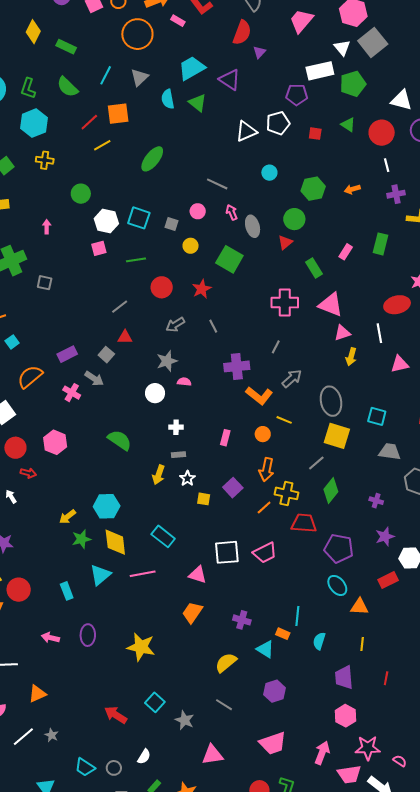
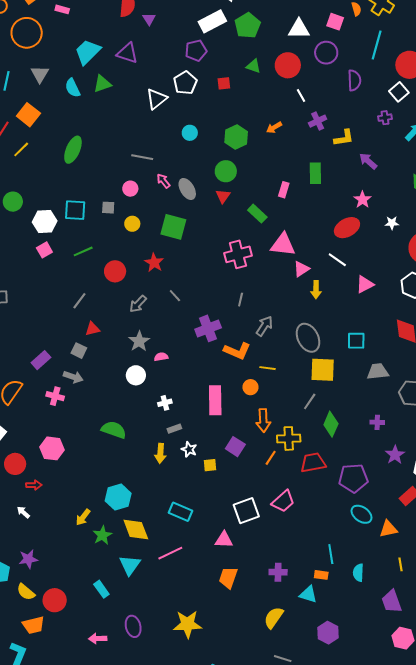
green triangle: (197, 103) -> (102, 84), turned -42
orange square: (118, 114) -> (28, 115), turned -30
white line: (379, 333) -> (337, 260), turned -30
pink rectangle: (225, 438) -> (215, 400), size x1.8

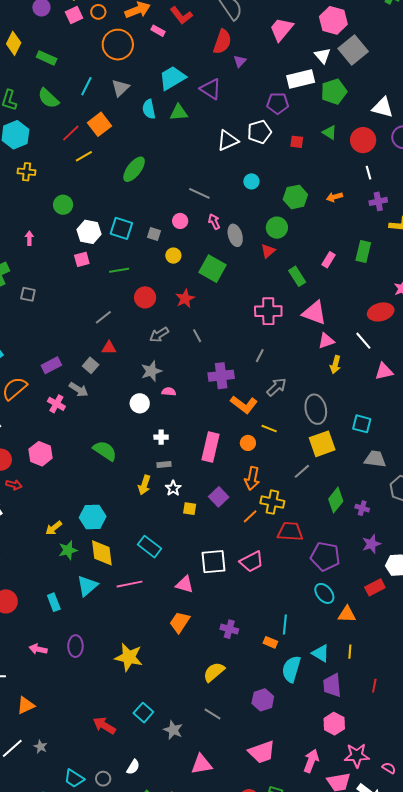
yellow square: (323, 370) -> (322, 444), turned -36
green diamond: (331, 424) -> (336, 500), moved
cyan semicircle: (358, 573) -> (291, 669), moved, size x1.5
cyan triangle: (308, 594) -> (321, 653), moved

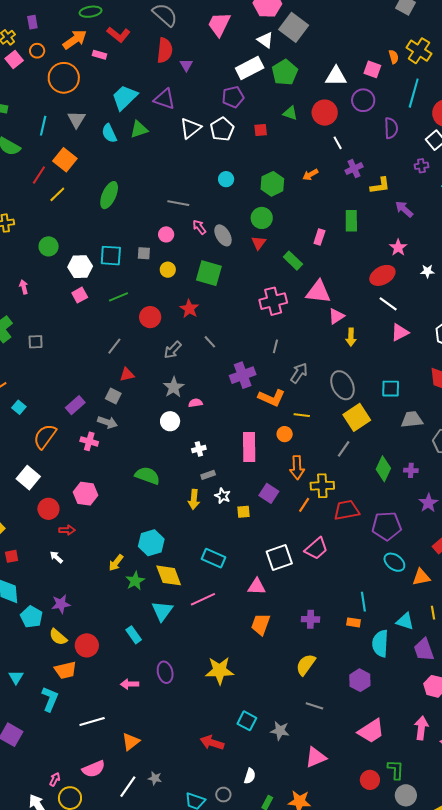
white triangle: (228, 140) -> (190, 128), moved
white line: (363, 341) -> (388, 304), moved

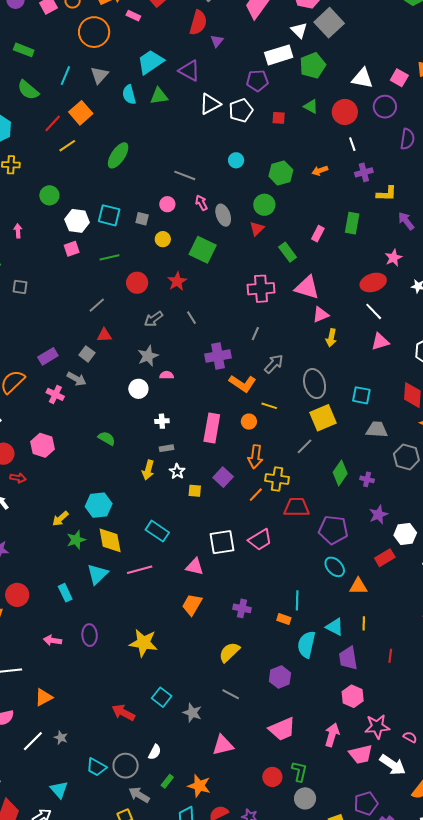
green semicircle: (147, 476) -> (107, 438), size x0.7
gray circle: (223, 795) -> (126, 766), size x1.6

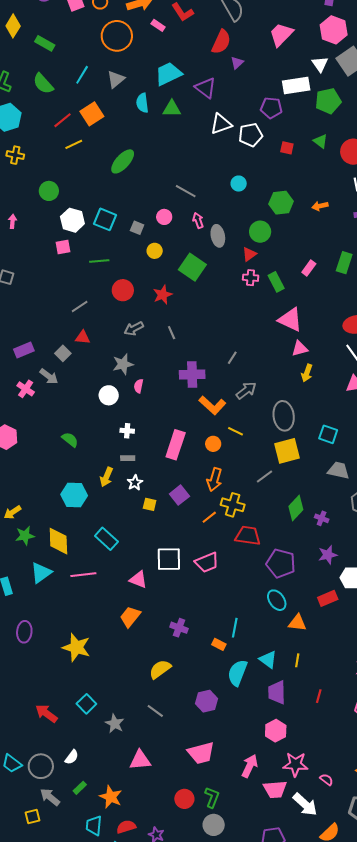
pink cross: (261, 289) -> (251, 278), moved, size x0.6
pink semicircle: (167, 375) -> (139, 386), turned -88
cyan hexagon: (99, 505) -> (74, 495), moved

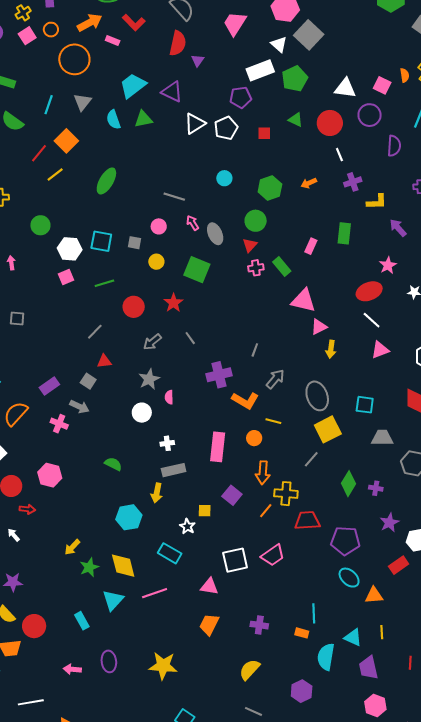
gray rectangle: (128, 458) -> (174, 470), size x1.6
white star: (135, 483) -> (187, 526), moved

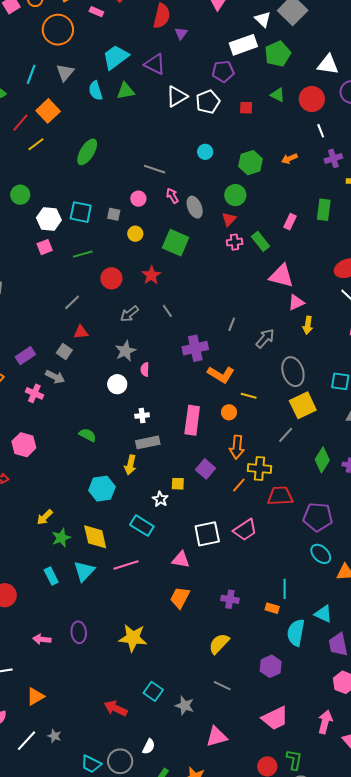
gray arrow: (275, 379) -> (265, 338), moved
cyan rectangle: (82, 621) -> (51, 576), moved

